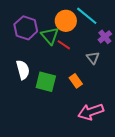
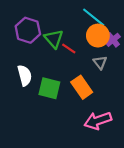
orange circle: (66, 21) -> (98, 36), moved
orange rectangle: (76, 81) -> (82, 87), size x1.5

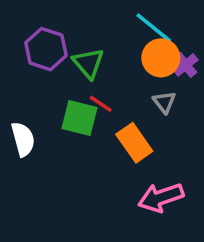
red line: (69, 48) -> (101, 104), moved
white semicircle: (25, 75) -> (23, 139), moved
green square: (49, 88) -> (80, 118), moved

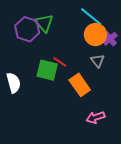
green triangle: (88, 63) -> (44, 23), moved
pink arrow: (161, 198) -> (95, 117), size x0.7

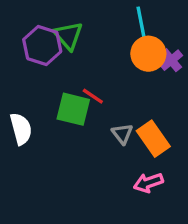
cyan line: (91, 17) -> (142, 26), turned 40
gray triangle: (98, 61) -> (122, 134), moved
orange rectangle: (80, 85) -> (153, 139), moved

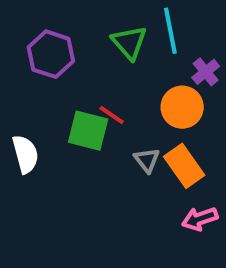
green triangle: (68, 36) -> (129, 42), moved
orange circle: (148, 54) -> (182, 107), moved
pink arrow: (148, 183) -> (200, 219), moved

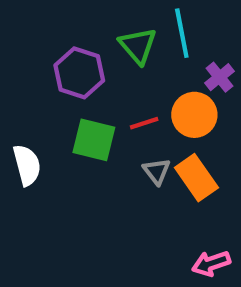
purple hexagon: (51, 54) -> (79, 73), moved
red line: (112, 115) -> (144, 123), moved, turned -52
pink arrow: (200, 219) -> (211, 263), moved

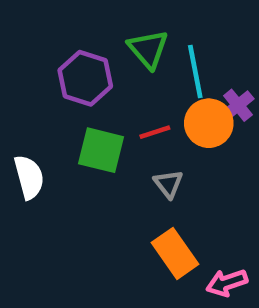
cyan line: (182, 33) -> (195, 72), moved
purple cross: (219, 77) -> (238, 105), moved
orange rectangle: (196, 178) -> (175, 253), moved

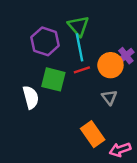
cyan line: (195, 72) -> (80, 47), moved
white semicircle: (29, 177) -> (31, 97), moved
gray triangle: (168, 184) -> (109, 97), moved

